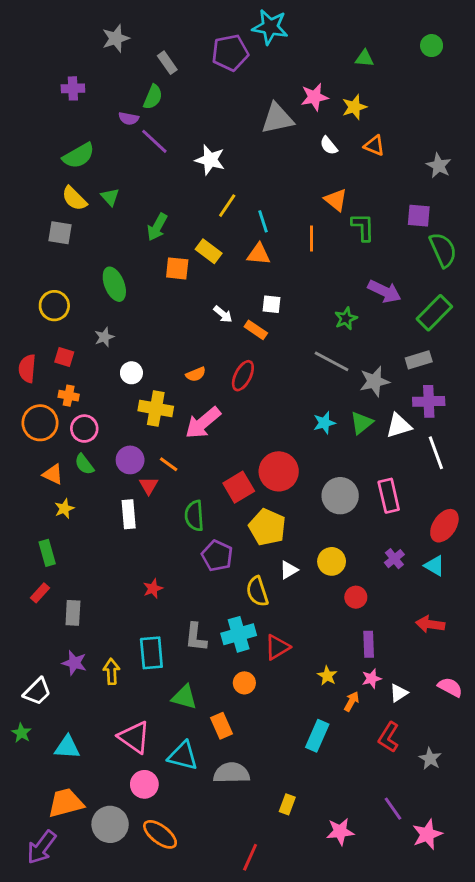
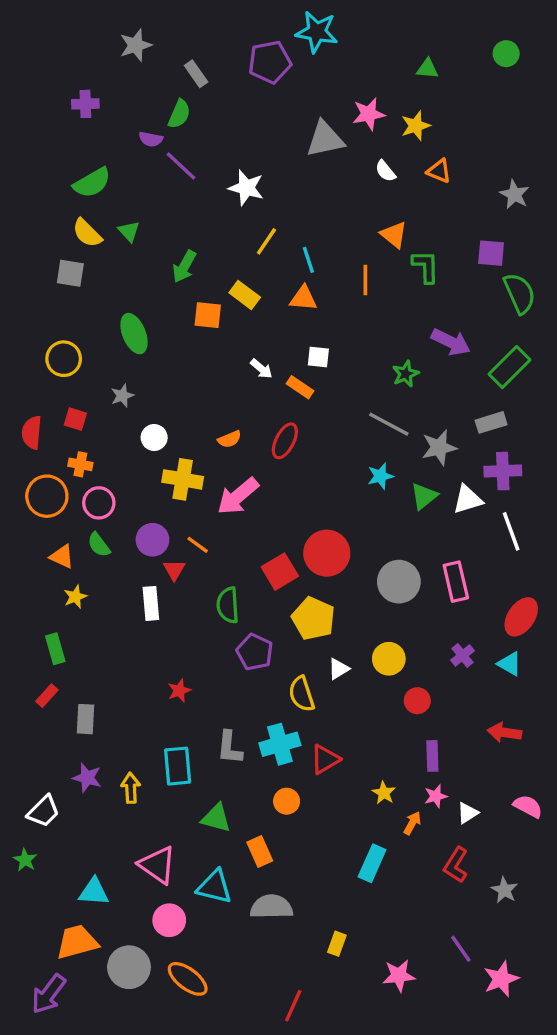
cyan star: (324, 423) -> (380, 476), moved
cyan triangle: (67, 747) -> (94, 892), moved

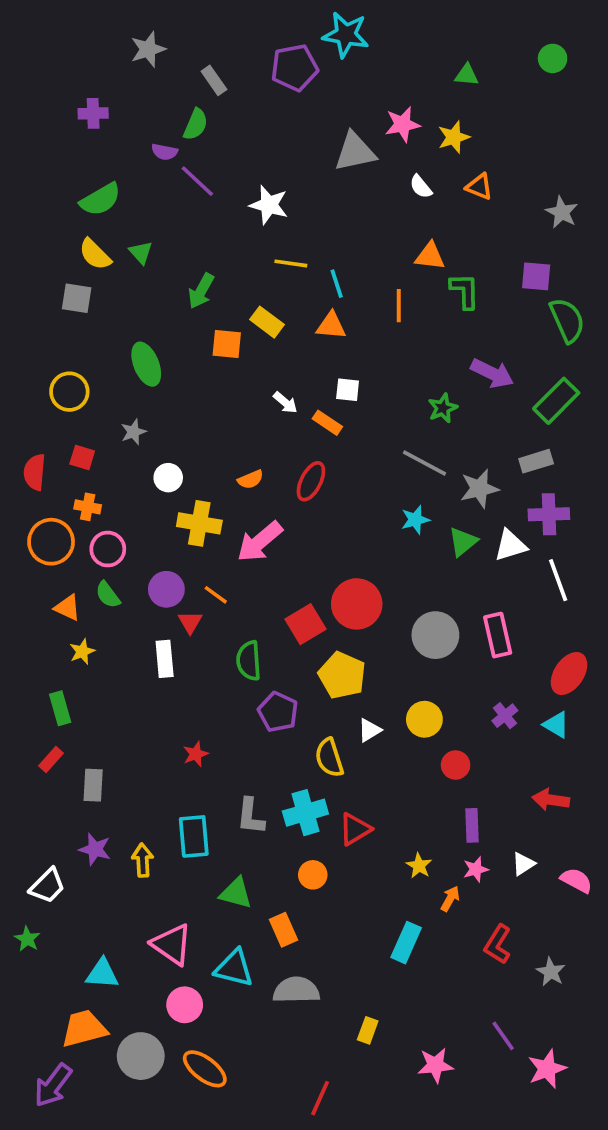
orange triangle: (394, 235) -> (430, 256), turned -32
yellow line: (266, 241) -> (291, 263), turned 64
white triangle: (468, 813) -> (523, 864), moved

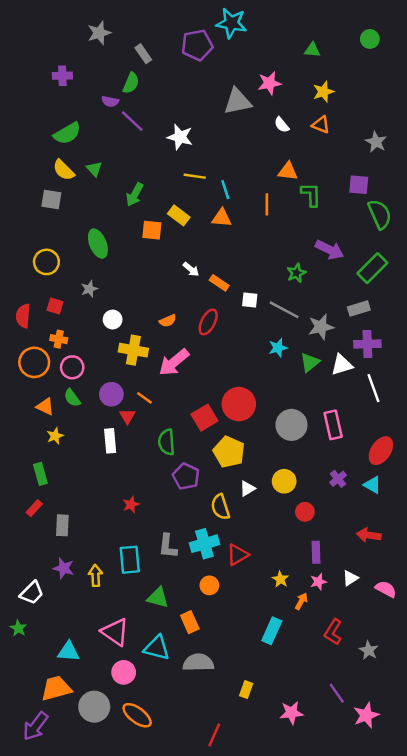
yellow star: (454, 137) -> (323, 92), moved
white square: (348, 390) -> (250, 300), moved

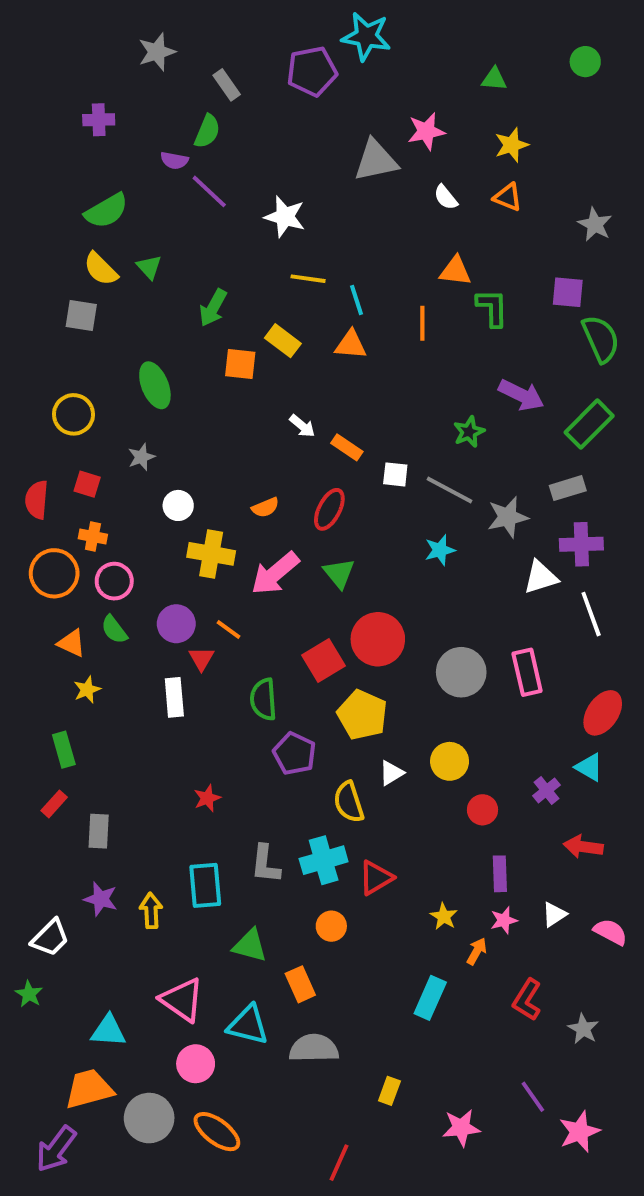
green triangle: (310, 362) -> (339, 573), moved, turned -30
purple cross: (338, 479) -> (546, 790), moved

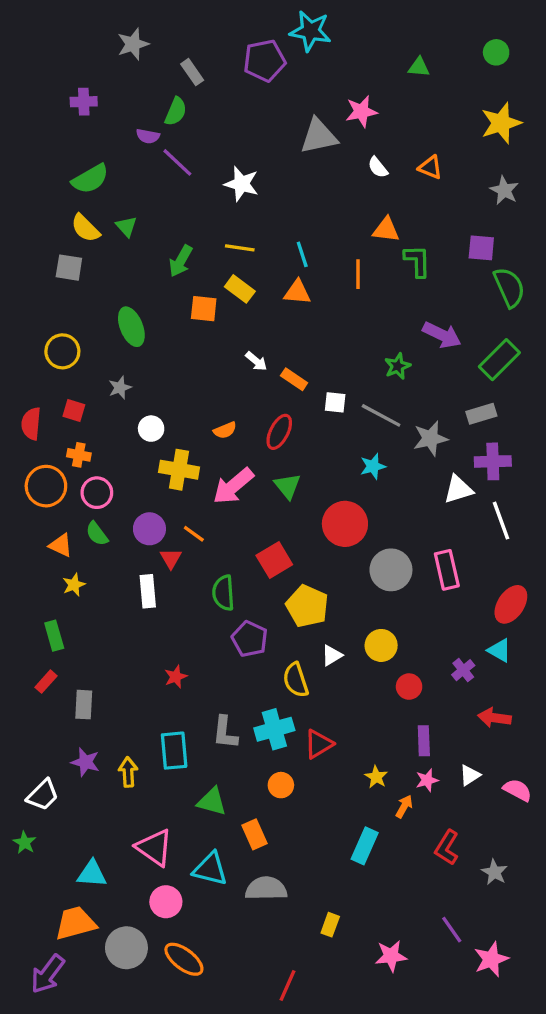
yellow star: (512, 145) -> (501, 123), moved, size x1.4
yellow line: (308, 279) -> (240, 248), moved
red circle: (378, 639) -> (345, 524), moved

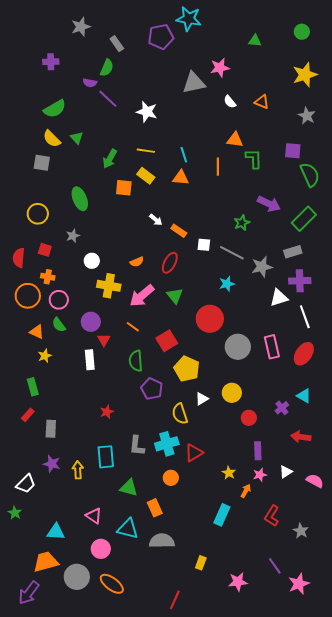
orange line: (194, 534) -> (133, 327), moved
red ellipse: (511, 604) -> (304, 354), moved
pink triangle: (154, 848) -> (94, 516), size x0.7

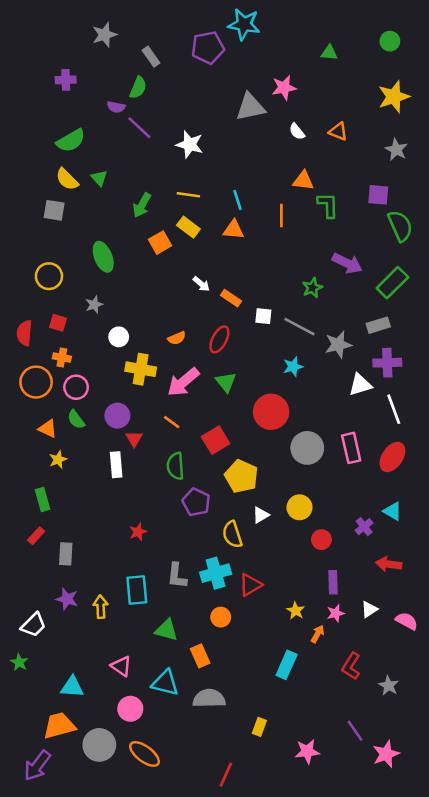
orange square: (124, 188) -> (160, 243), turned -36

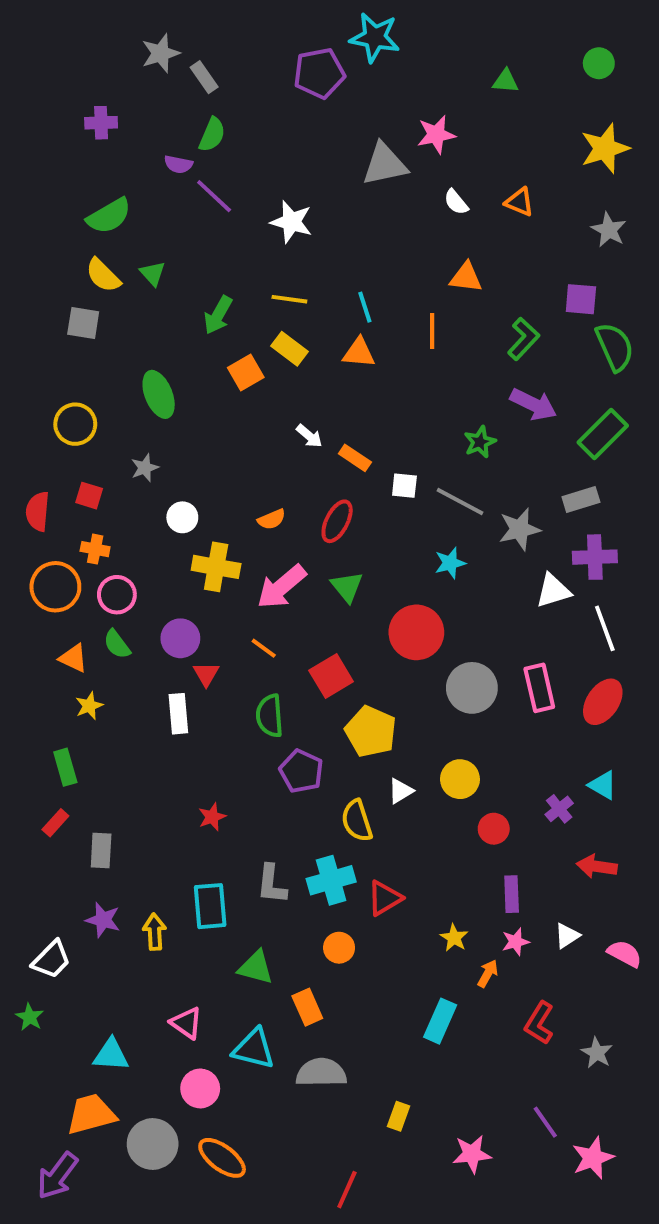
gray rectangle: (151, 57) -> (204, 77), moved
green L-shape: (328, 205) -> (523, 339), moved, turned 44

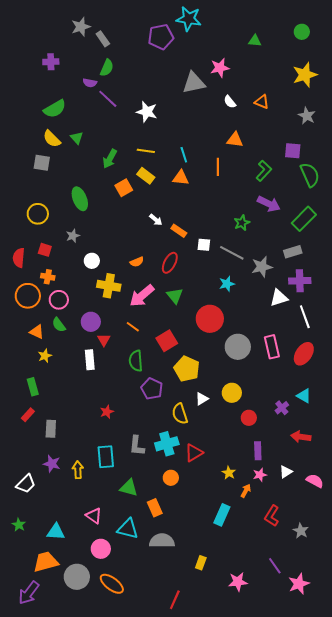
green star: (30, 1017) -> (19, 525), moved

